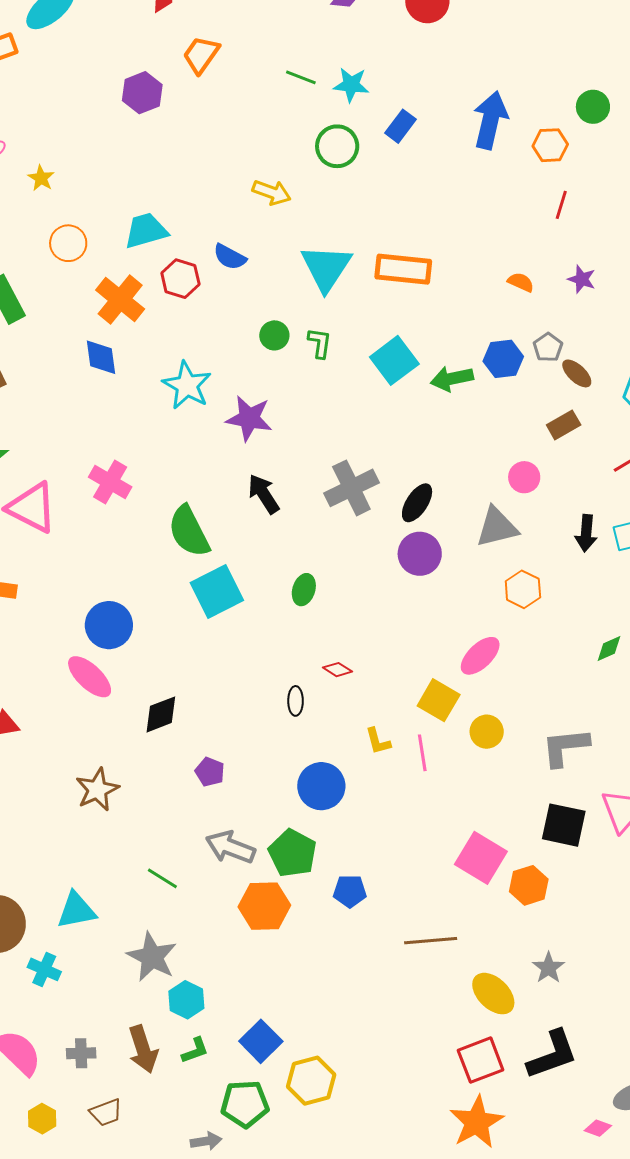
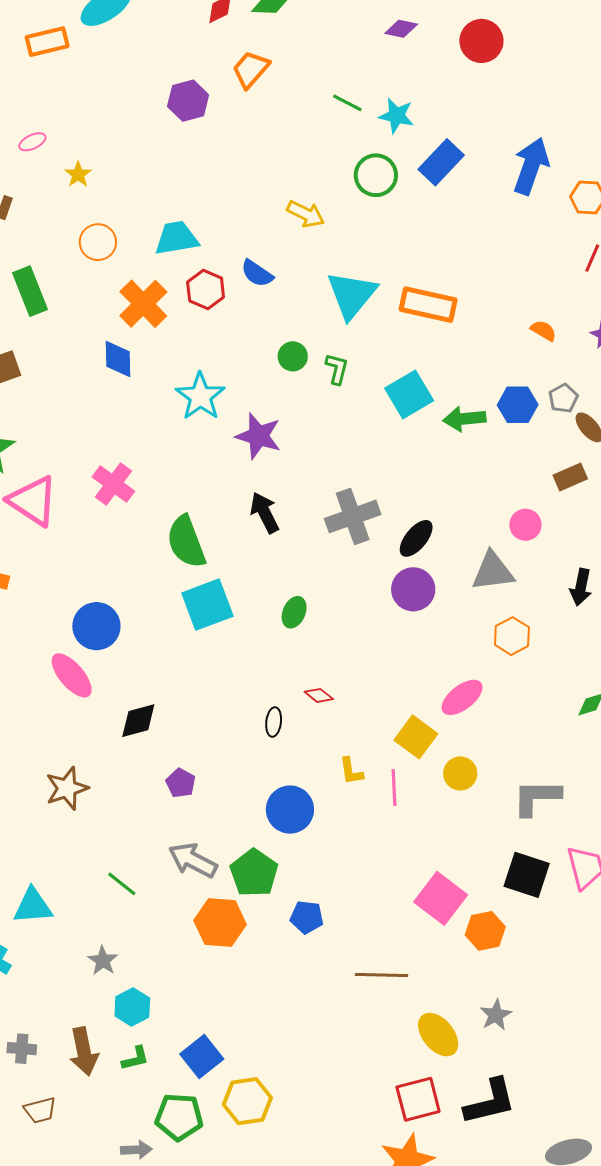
blue rectangle: (401, 126) -> (441, 162), size x1.4
gray star: (152, 957) -> (103, 961), size x0.6

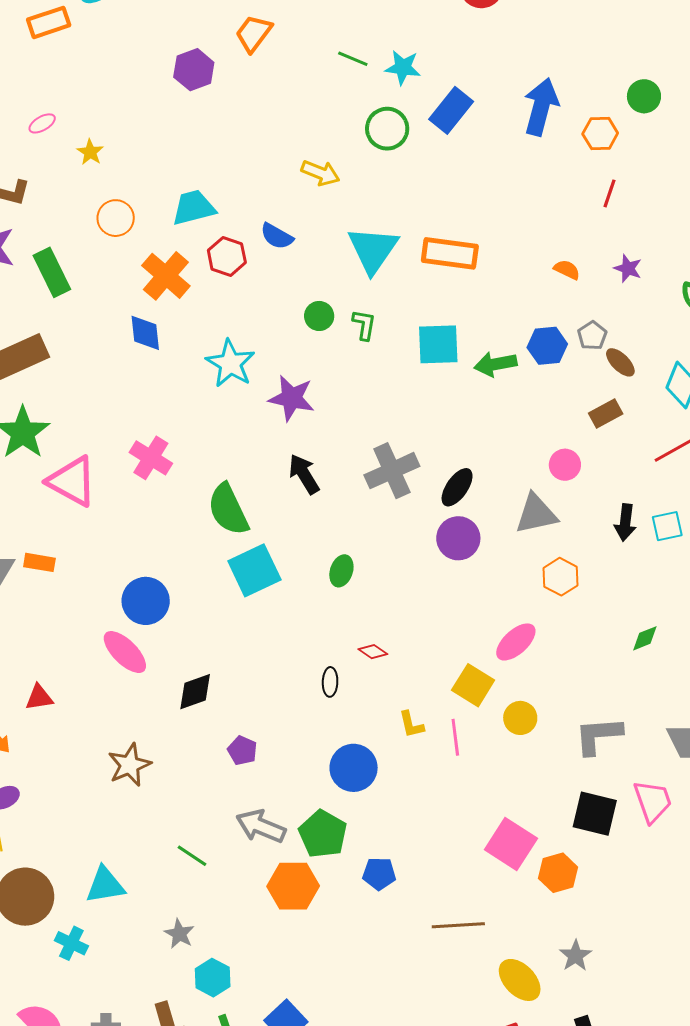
cyan square: (409, 394) -> (438, 344), turned 33

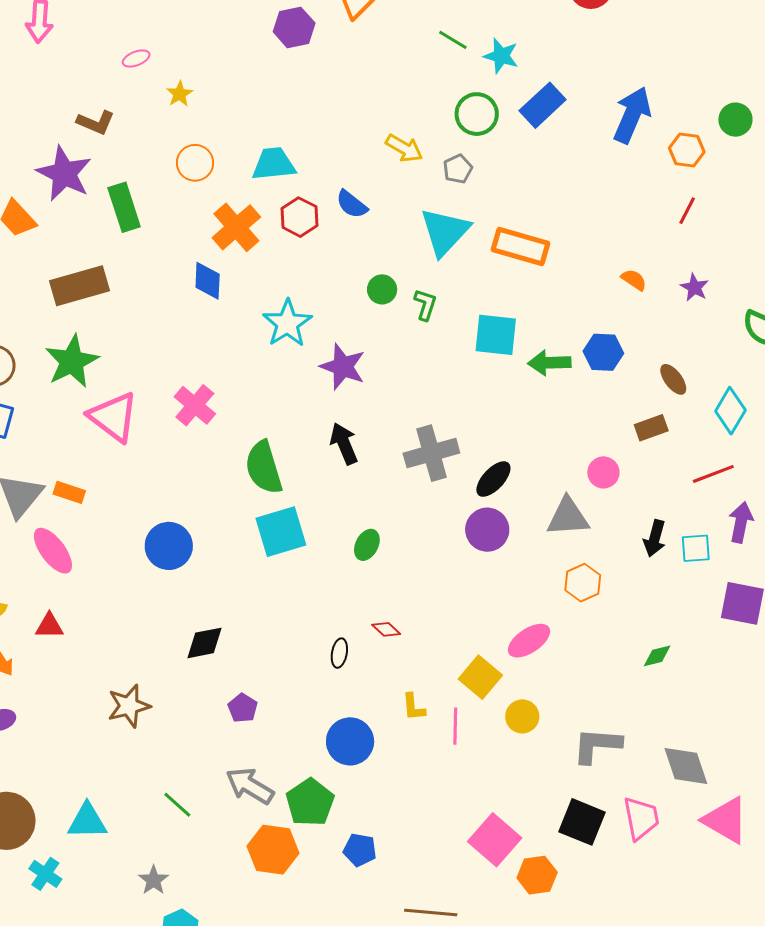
gray pentagon: (592, 336) -> (458, 169), moved
pink ellipse: (125, 652) -> (53, 551), moved

